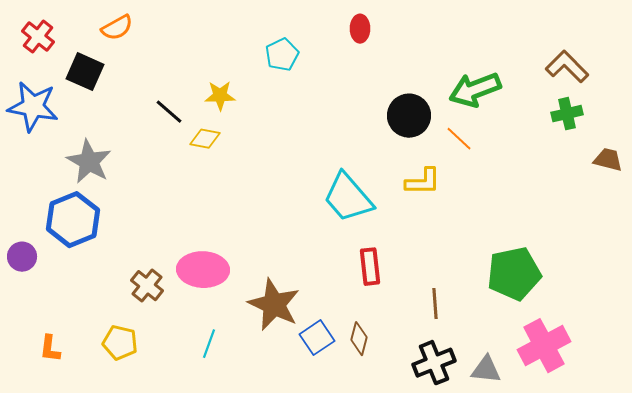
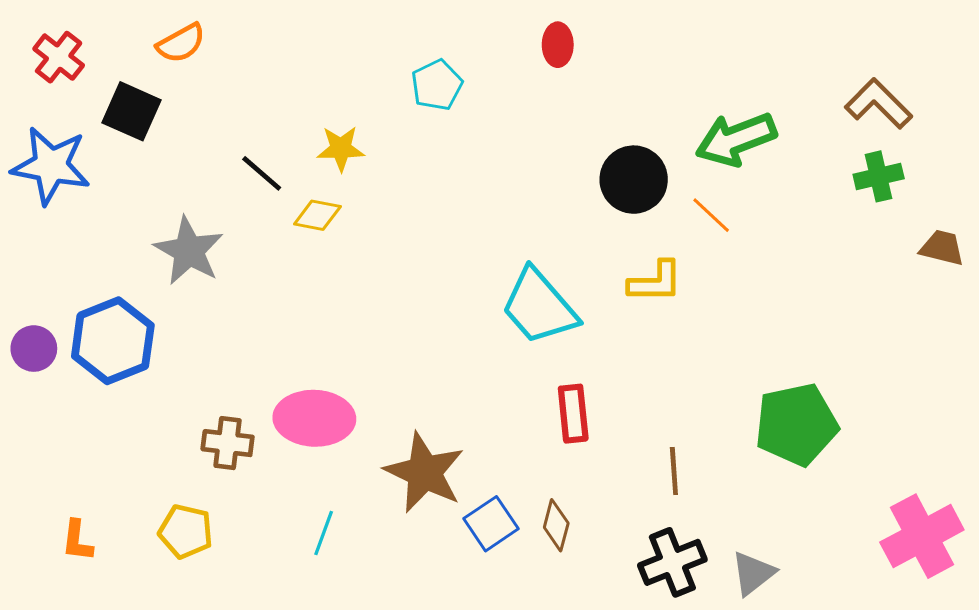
gray star: (89, 162) -> (189, 251), moved
purple circle: (22, 257) -> (34, 349), moved
brown cross: (147, 286) -> (228, 443), turned -32
pink cross: (544, 346) -> (922, 536), moved
gray triangle: (486, 370) -> (753, 573), turned -44

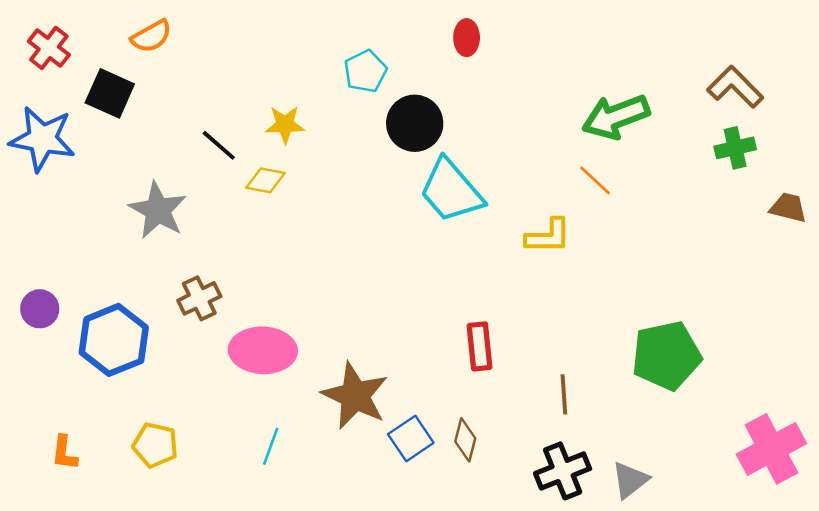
black circle: (634, 180) -> (415, 123), moved
cyan trapezoid: (539, 307) -> (451, 191), moved
blue hexagon: (113, 341) -> (114, 340), moved
purple circle: (34, 349) -> (40, 309), moved
brown cross: (228, 443) -> (199, 298), moved, turned -33

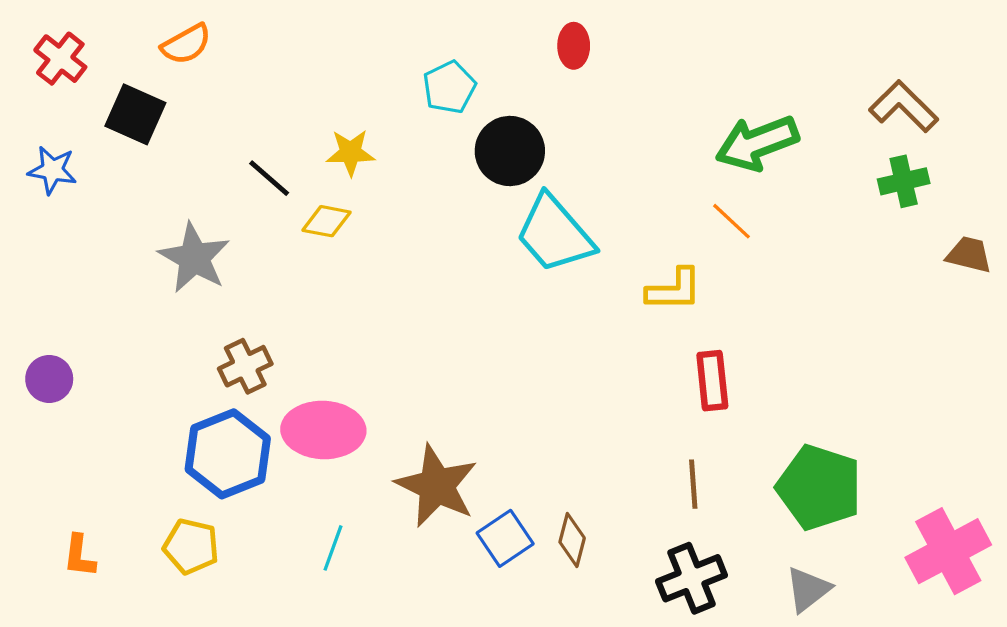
blue star: (42, 139) -> (52, 170), size x0.6
blue hexagon: (114, 340) -> (228, 454), moved
red rectangle: (480, 346) -> (712, 381), moved
green pentagon: (666, 355) -> (819, 487), moved, turned 30
gray triangle: (630, 480) -> (808, 589), moved

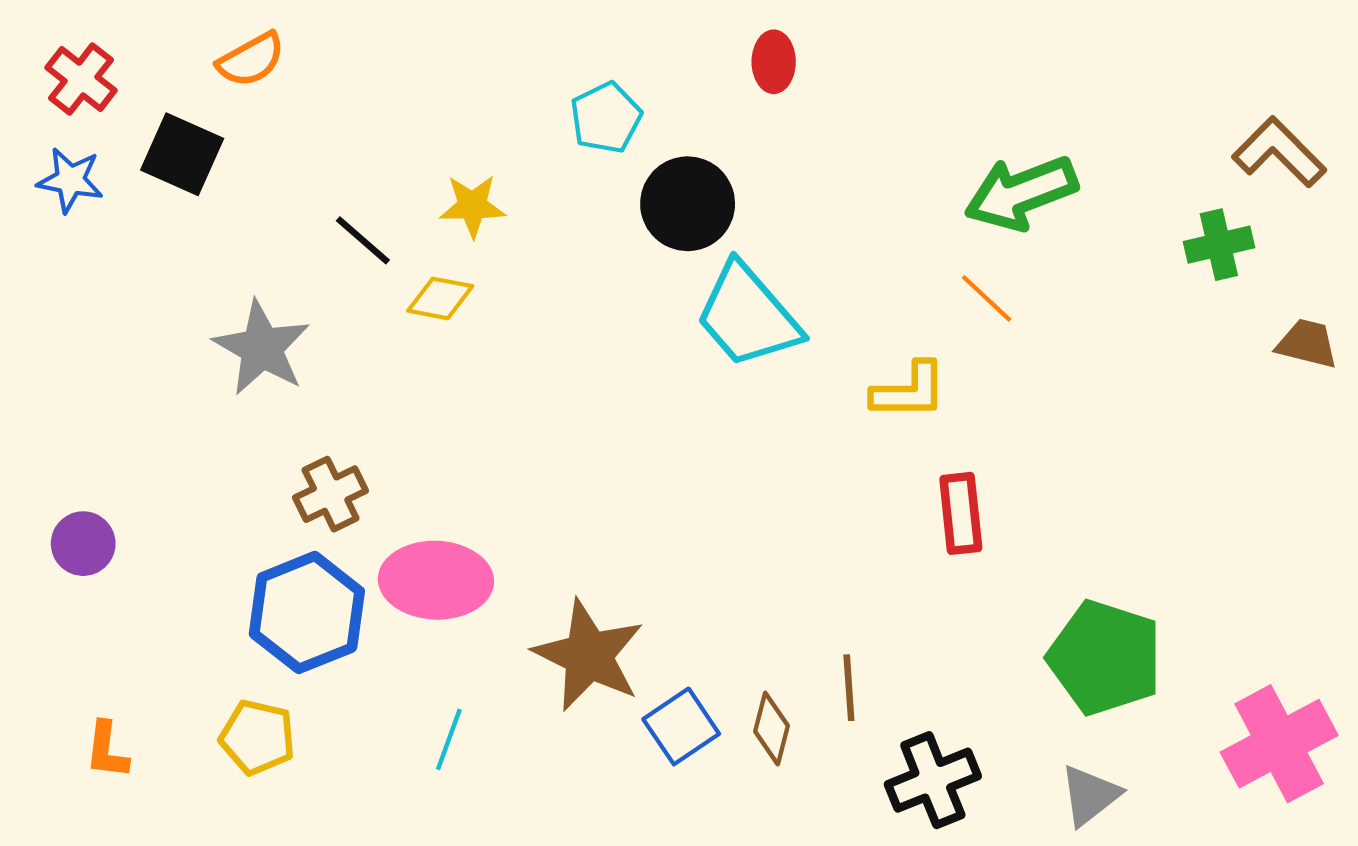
brown L-shape: (904, 106) -> (1279, 152), moved
blue star: (52, 170) -> (70, 180), moved
purple circle: (49, 379) -> (83, 544), moved
brown line: (693, 484) -> (849, 688), moved

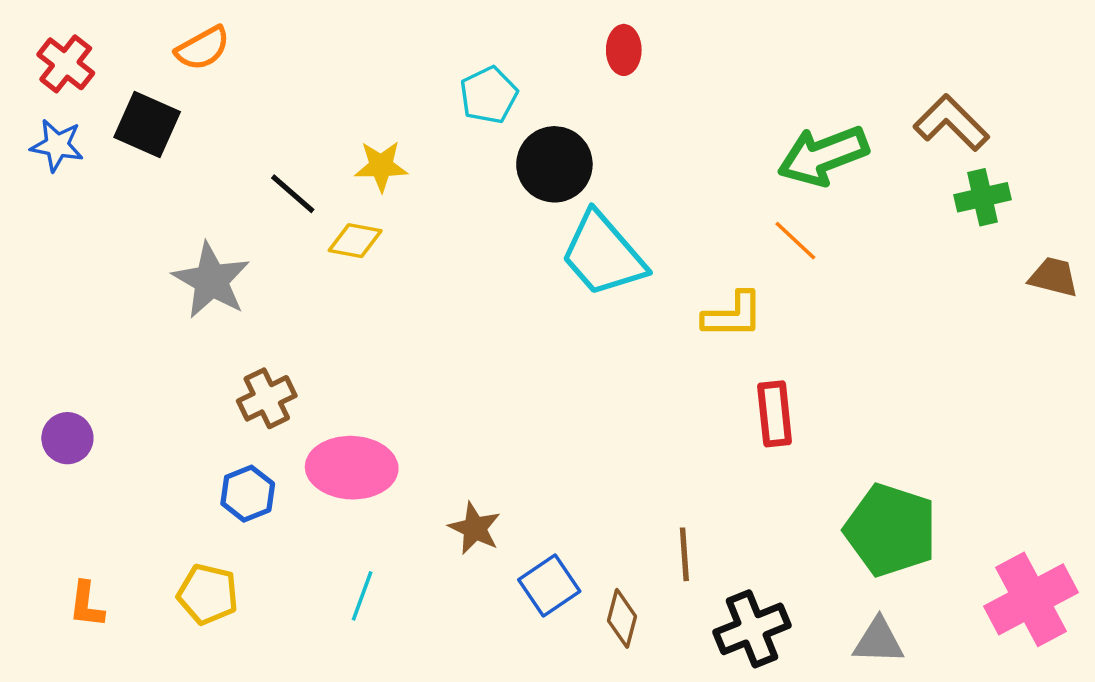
brown L-shape: (1279, 152) -> (951, 123), moved
blue hexagon: (307, 612) -> (248, 494), size x0.6
brown star: (589, 655) -> (475, 528), size x0.6
brown diamond: (771, 729) -> (622, 618), moved
gray triangle: (1090, 795) -> (879, 641), turned 40

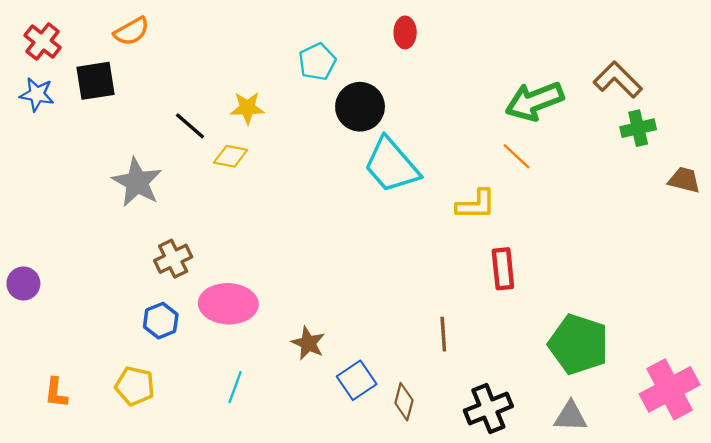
black square: (147, 124) -> (95, 81), turned -33
purple circle: (67, 438) -> (23, 283), moved
brown line: (684, 554) -> (443, 334), moved

